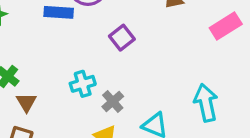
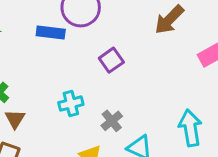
gray cross: (113, 101) -> (112, 121), moved

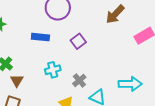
blue rectangle: (51, 33) -> (40, 37), moved
cyan arrow: (190, 128) -> (130, 84), turned 100

